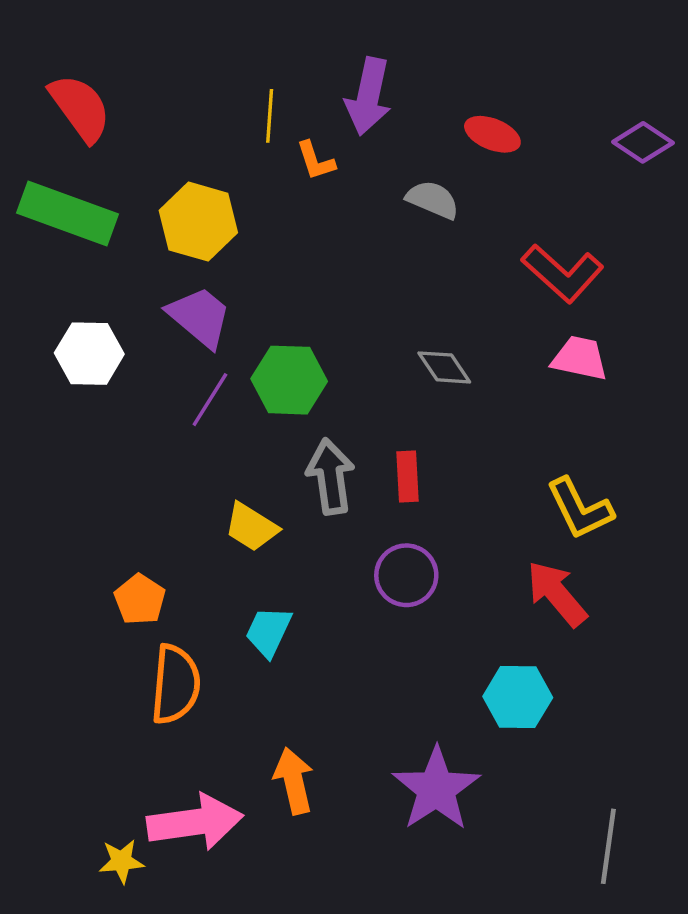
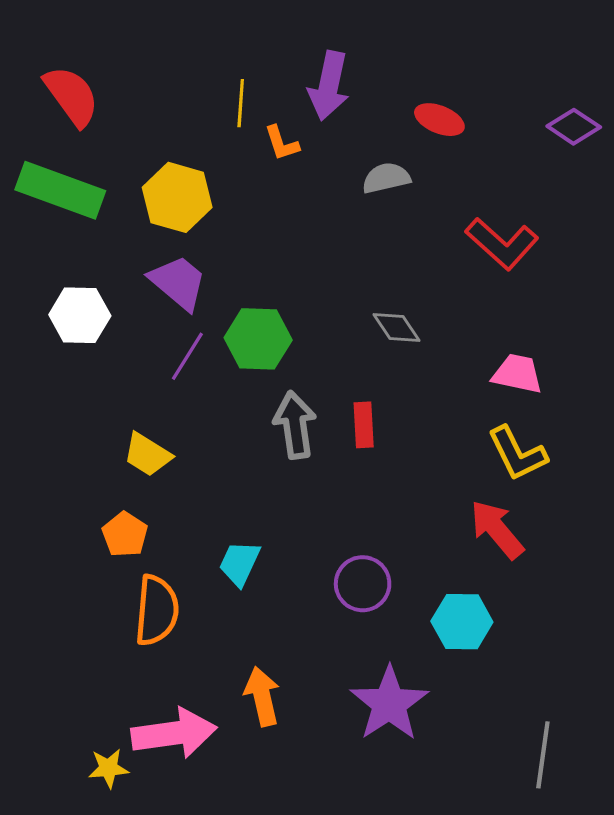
gray semicircle: (433, 200) -> (386, 178), turned -36
pink trapezoid: (580, 358) -> (517, 374), moved
yellow trapezoid: (251, 527) -> (147, 455), moved
purple circle: (406, 575) -> (363, 584), moved

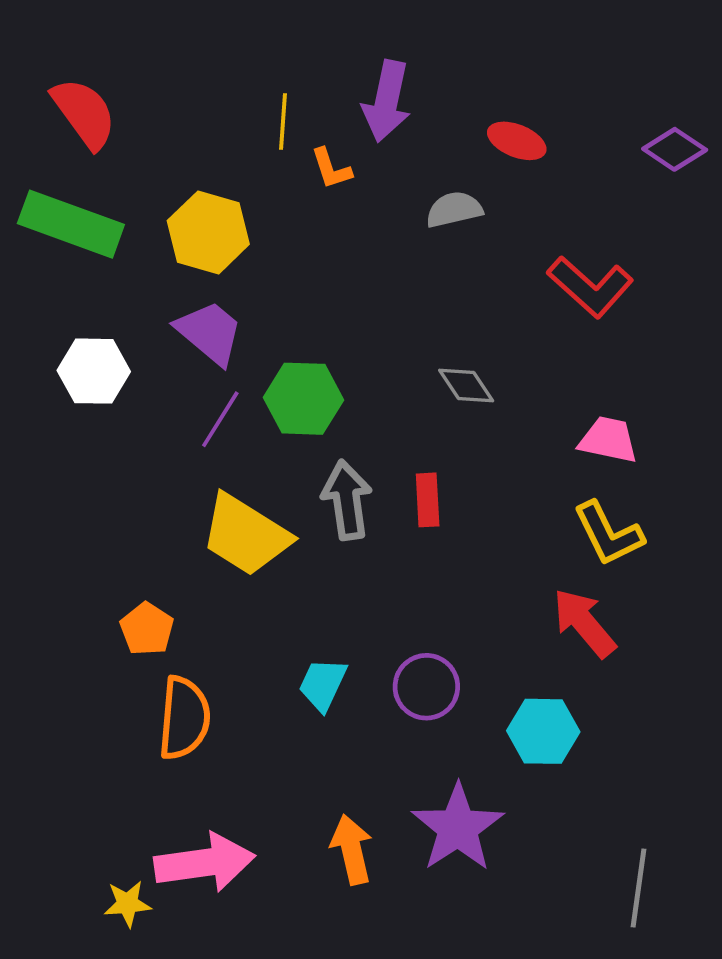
yellow trapezoid: (147, 455) -> (246, 535), moved, size x1.6
cyan trapezoid: (240, 563) -> (323, 684), moved
orange arrow: (262, 696) -> (352, 849), moved

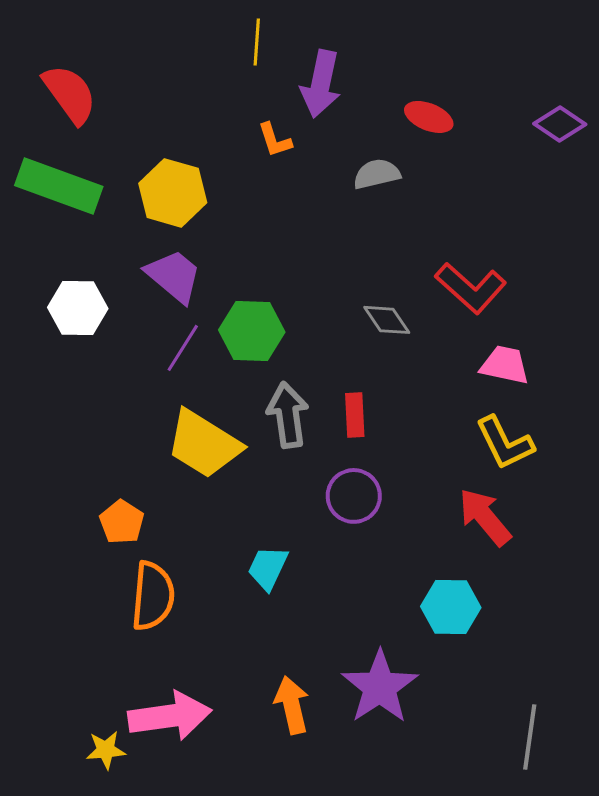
yellow line: (283, 122) -> (257, 42), moved
red L-shape: (590, 287) -> (471, 288), moved
purple circle: (426, 687) -> (354, 496), moved

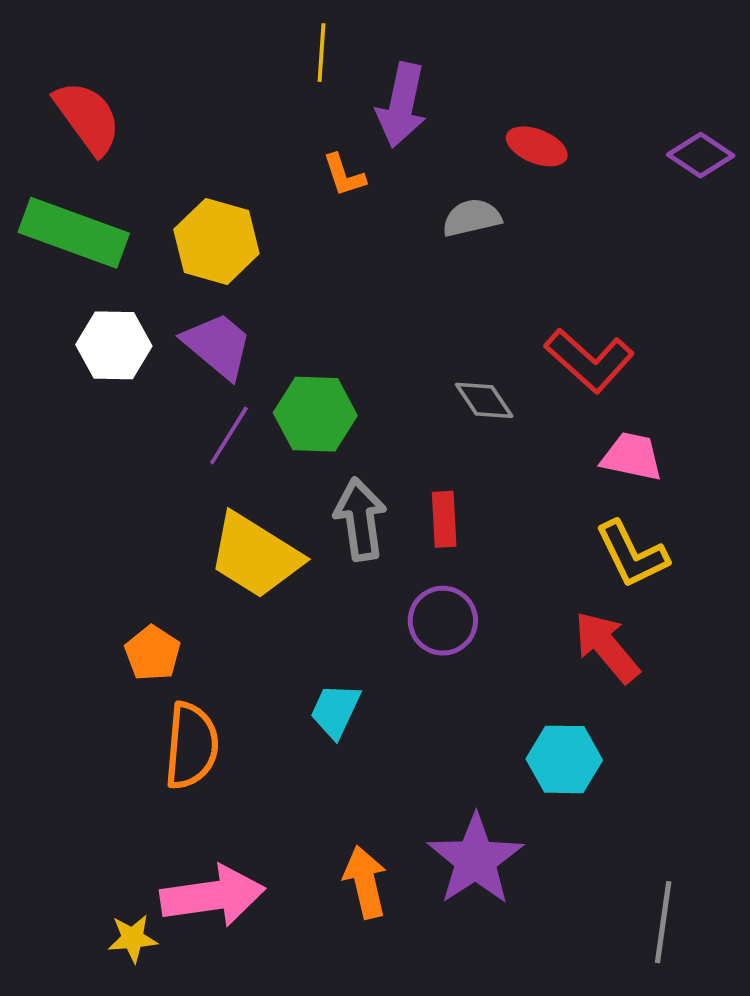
white hexagon: (78, 308) -> (114, 345), moved

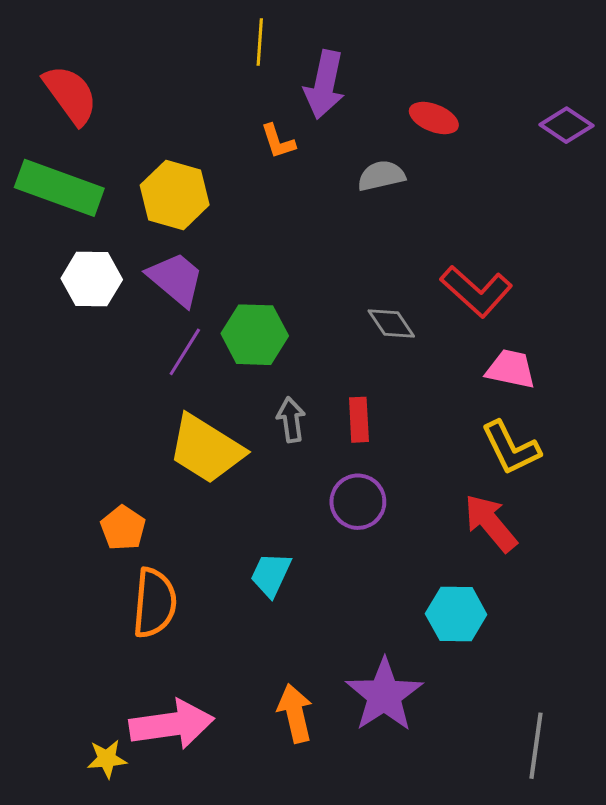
gray arrow: (360, 519) -> (291, 420), size x0.7

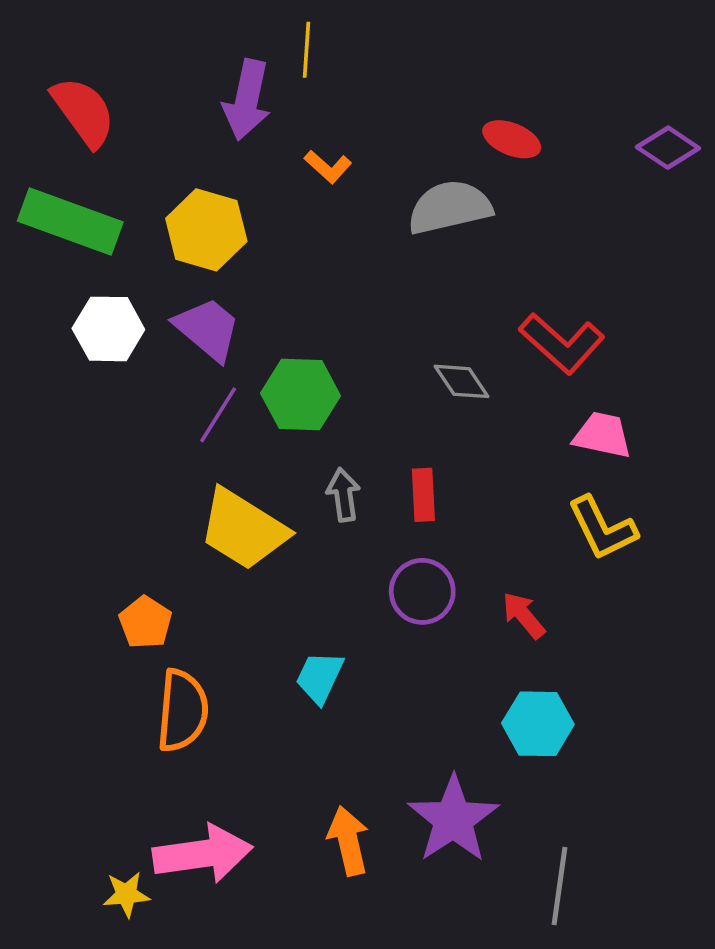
purple arrow: (325, 85) -> (247, 100), moved
orange L-shape: (278, 141) -> (328, 167), turned -30
gray semicircle: (381, 176) -> (450, 207), size x1.5
red arrow: (491, 523) -> (524, 615), moved, size x0.7
gray line: (536, 746) -> (559, 886), moved

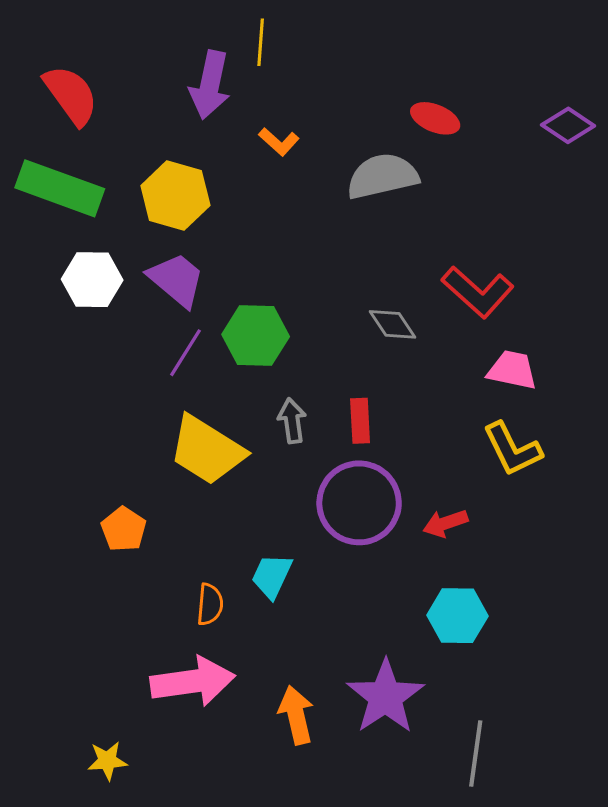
purple circle: (422, 591) -> (359, 503), size x1.5
red arrow: (524, 615) -> (445, 523), turned -69
orange semicircle: (182, 711) -> (210, 604), moved, size x0.6
pink arrow: (203, 854) -> (193, 682), moved

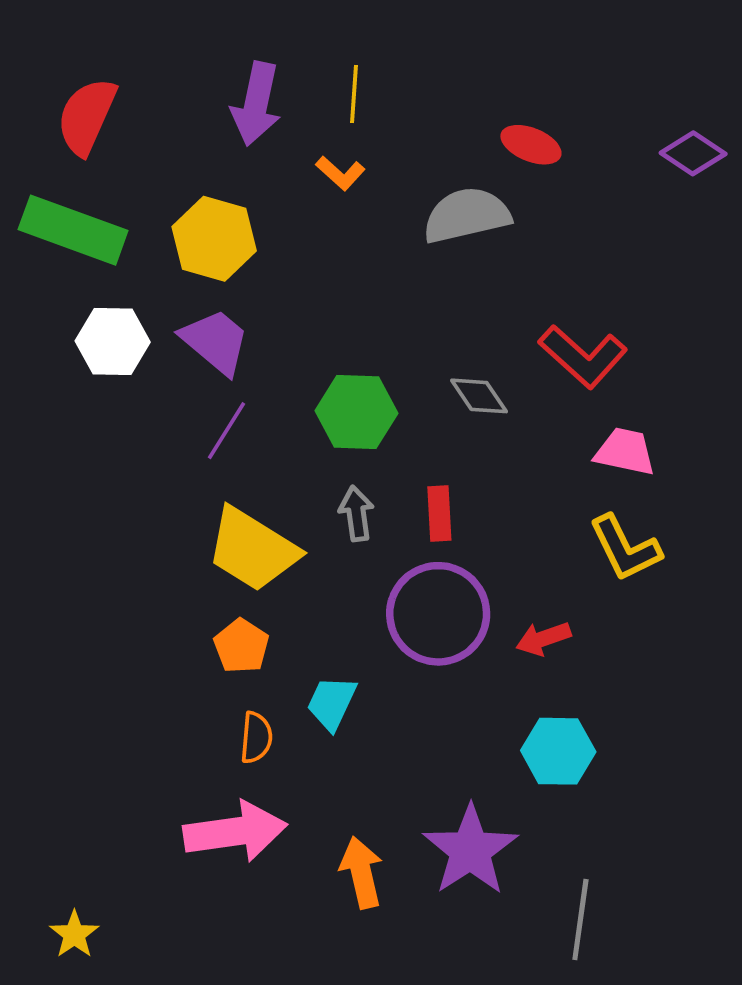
yellow line: (261, 42) -> (354, 94), moved
red semicircle: (71, 95) -> (87, 116), turned -120
green hexagon: (256, 335) -> (356, 412), moved
orange pentagon: (124, 529) -> (241, 646), moved
yellow star: (107, 761) -> (74, 934), moved, turned -30

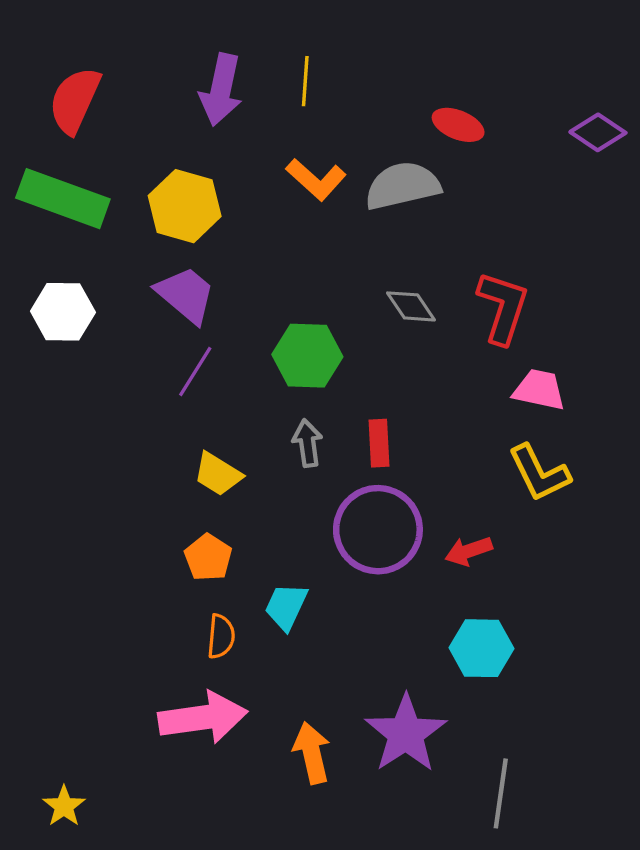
orange L-shape: (340, 173) -> (316, 179), moved, size x1.4
white hexagon: (113, 341) -> (63, 312), moved
red L-shape: (583, 356) -> (503, 308), turned -114
gray diamond: (479, 396) -> (411, 306), moved
yellow trapezoid: (252, 549) -> (218, 474), size x0.6

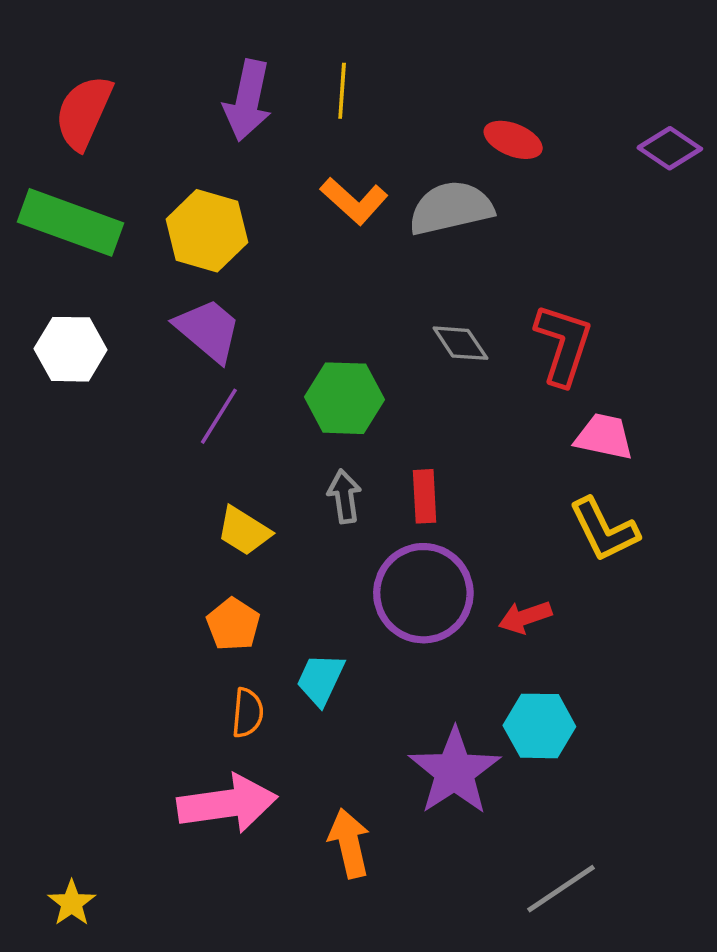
purple star: (406, 734) -> (454, 771), moved
gray line: (501, 793) -> (561, 889), turned 48

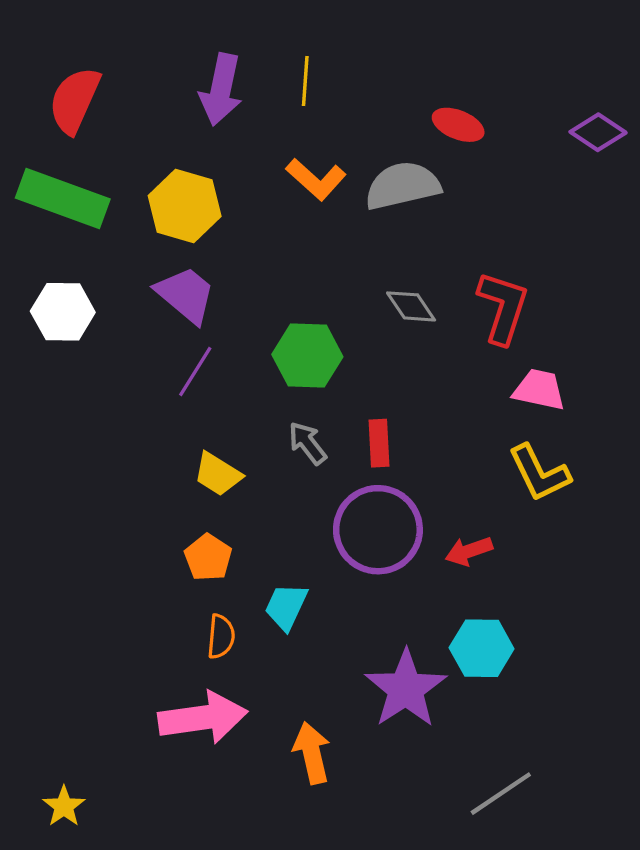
gray arrow: (344, 496) -> (307, 443), turned -30

